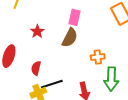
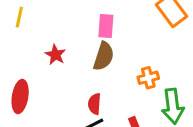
red semicircle: (36, 68) -> (94, 104), moved

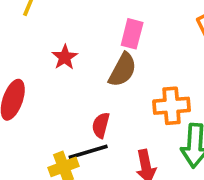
orange cross: (148, 78) -> (172, 106), size x1.4

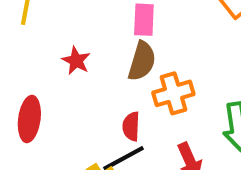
orange cross: (172, 106) -> (173, 93), moved

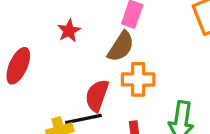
red semicircle: (131, 126) -> (97, 96), size x1.4

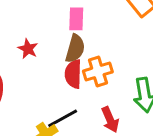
red semicircle: (97, 96) -> (73, 74), moved

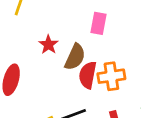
brown semicircle: (75, 49) -> (75, 57), moved

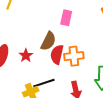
red star: (48, 45) -> (26, 55), moved

